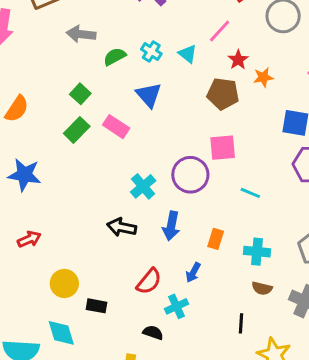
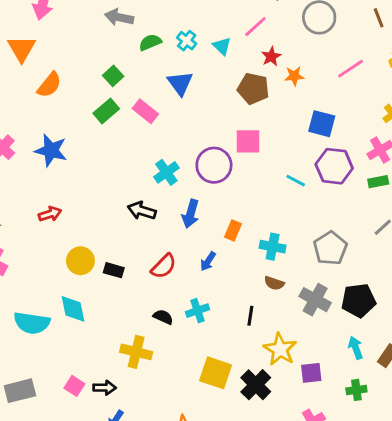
cyan line: (250, 193) -> (296, 181), moved
black rectangle: (96, 306) -> (114, 270), moved
cyan cross: (176, 306) -> (198, 311), moved

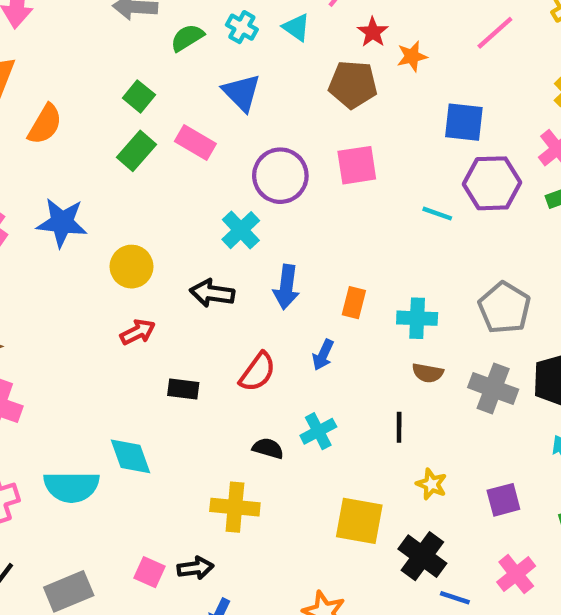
purple circle: (214, 165) -> (280, 176), moved
red arrow: (50, 214) -> (138, 332), moved
yellow circle: (80, 261) -> (132, 267), moved
yellow star: (280, 349) -> (431, 484), moved, size x0.6
black cross: (256, 385) -> (422, 556), moved

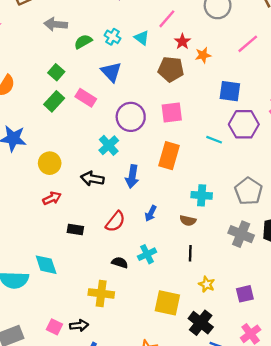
orange rectangle: (354, 303) -> (169, 156), moved, size x1.6
brown semicircle: (428, 373) -> (188, 221), moved

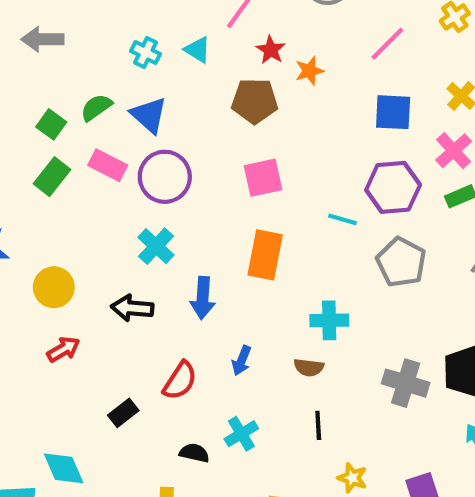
green semicircle: (83, 42) -> (96, 107), moved
blue square: (230, 91) -> (393, 112), moved
purple circle: (131, 117) -> (165, 177), moved
gray pentagon: (248, 191) -> (401, 262), moved
black rectangle: (75, 229) -> (123, 413), moved, turned -42

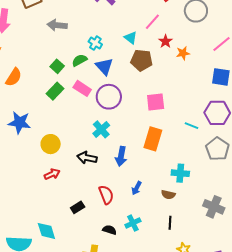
cyan cross: (146, 53) -> (95, 43), moved
brown pentagon: (255, 101) -> (142, 60), moved
red semicircle: (180, 381) -> (106, 195), turned -60

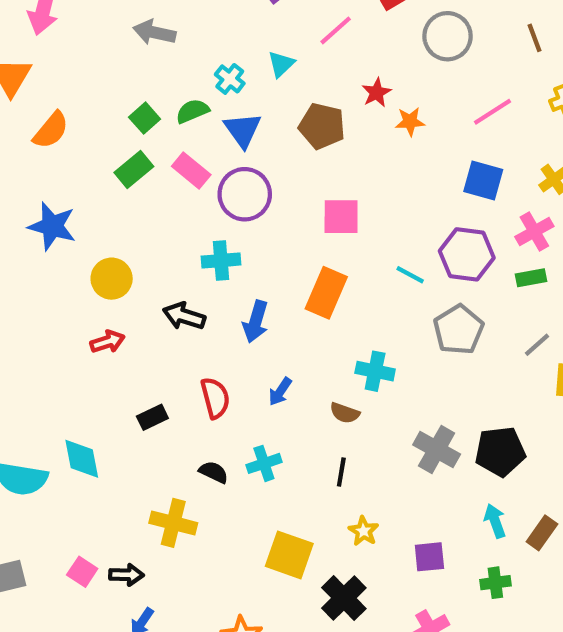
pink line: (152, 22) -> (336, 30), moved
cyan triangle: (131, 38) -> (281, 64), moved, turned 32
cyan cross: (101, 129) -> (221, 261), turned 30

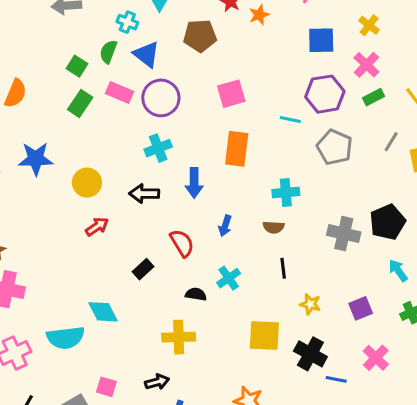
green semicircle: (192, 111) -> (108, 52), turned -30
pink square: (82, 572) -> (106, 387), moved

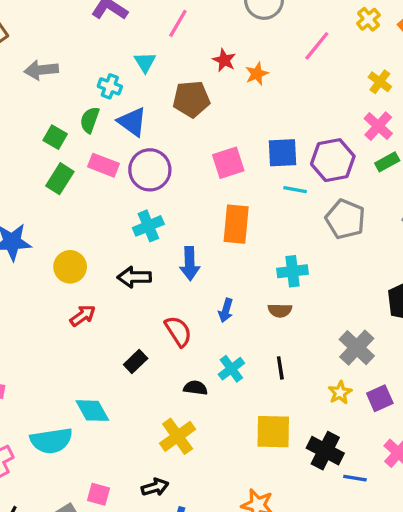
blue square: (321, 40) -> (283, 153), moved
gray cross: (344, 234) -> (357, 348), moved, turned 32
black line: (283, 268) -> (280, 368), moved
yellow star: (310, 304) -> (340, 393), moved, turned 30
yellow cross: (179, 337) -> (178, 436), turned -32

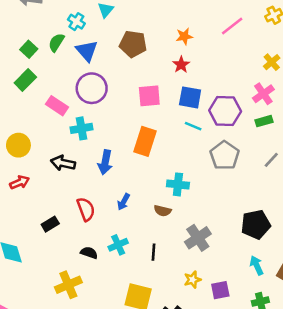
red star: (224, 60) -> (181, 65), moved
pink rectangle: (103, 165) -> (57, 106), moved
gray cross: (357, 348) -> (198, 238), moved

